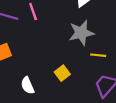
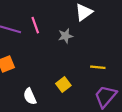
gray star: (81, 33) -> (65, 36), moved, size x0.6

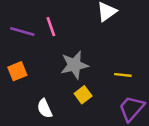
gray star: (65, 36) -> (74, 65), moved, size x1.6

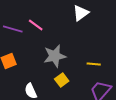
pink line: (51, 27) -> (36, 25), turned -35

